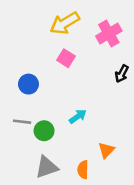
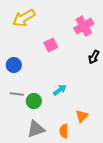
yellow arrow: (65, 23) -> (24, 18), moved
pink square: (66, 58) -> (51, 45), turned 32
blue circle: (28, 84) -> (14, 65), moved

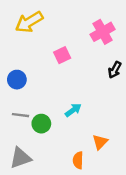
gray triangle: (36, 129) -> (21, 158), moved

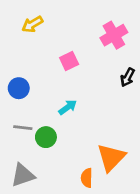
yellow arrow: (29, 22) -> (32, 24), size x0.7
cyan arrow: (73, 110) -> (68, 107), moved
orange triangle: (100, 142) -> (111, 157), size x1.6

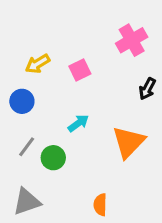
yellow arrow: (32, 24) -> (38, 64), moved
gray line: (23, 128) -> (27, 147), turned -60
orange triangle: (111, 157) -> (128, 142), moved

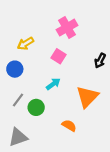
pink cross: (132, 40) -> (67, 28), moved
pink square: (80, 70) -> (59, 56), moved, turned -32
orange semicircle: (100, 205) -> (69, 126), moved, turned 120

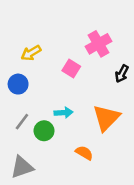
pink cross: (67, 28) -> (99, 44), moved
cyan arrow: (53, 84) -> (63, 113), moved, turned 32

